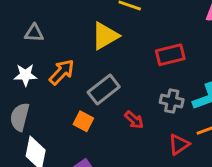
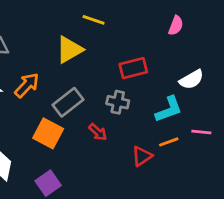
gray cross: (172, 101) -> (118, 102), moved
orange square: (83, 121) -> (48, 133), size x1.5

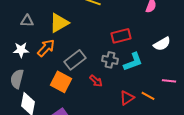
yellow triangle: (69, 50) -> (59, 23), moved
cyan L-shape: (169, 109) -> (133, 62), moved
orange line: (169, 142) -> (148, 96), moved, turned 48

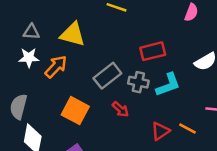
yellow triangle: (59, 23) -> (73, 34), turned 45
white star: (21, 50) -> (29, 58), moved
gray rectangle: (75, 60) -> (107, 76), moved

